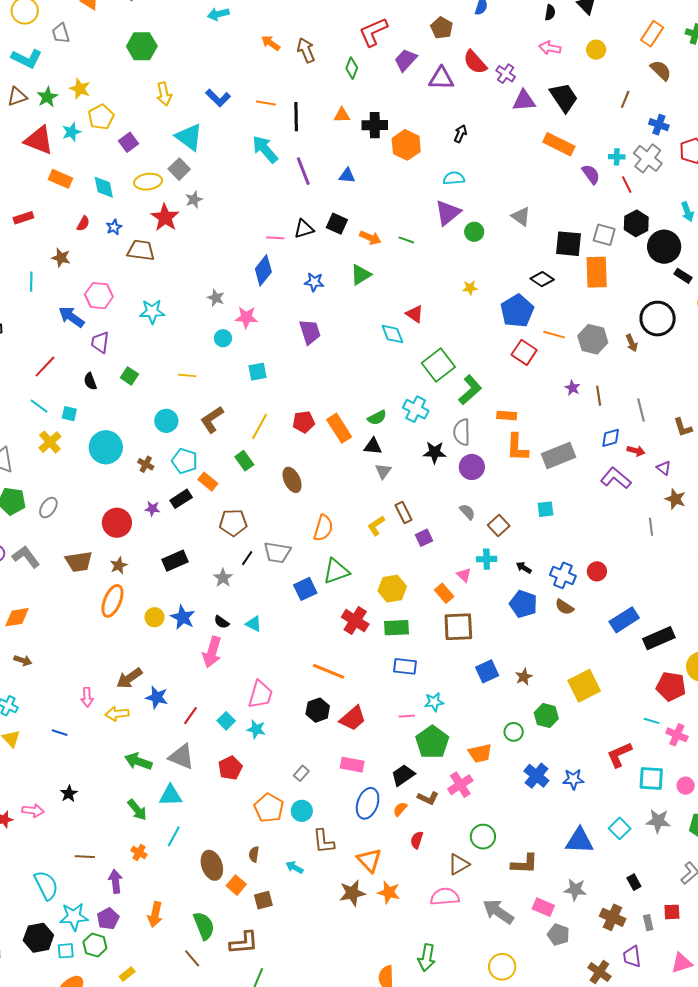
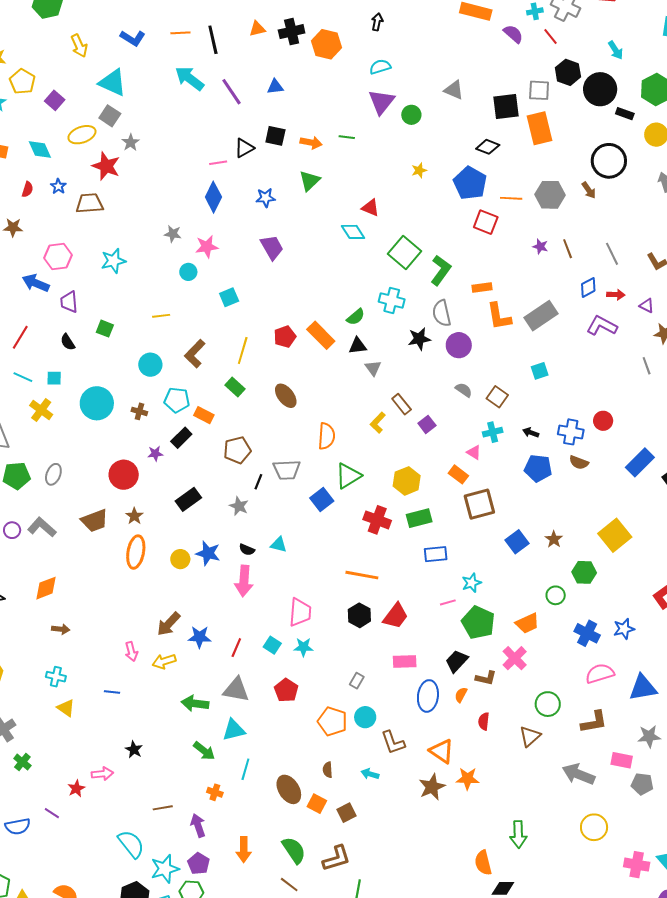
pink semicircle: (445, 897) -> (600, 674), moved

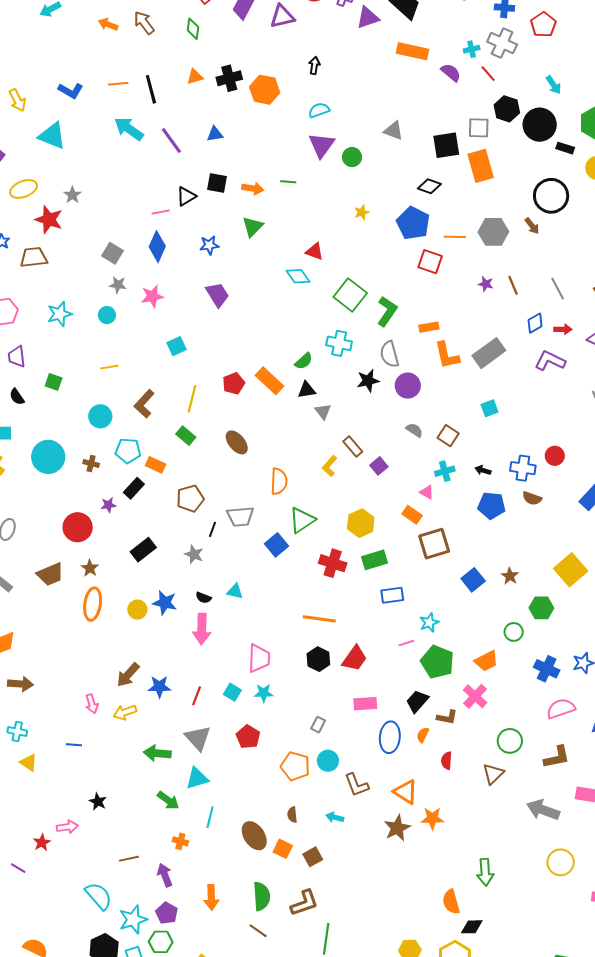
gray square: (110, 116) -> (113, 253), moved
cyan circle: (188, 272) -> (107, 315), moved
brown arrow: (61, 629) -> (20, 684), size x1.4
gray triangle: (236, 690) -> (198, 738), turned 40
green semicircle: (294, 850) -> (261, 896), turned 32

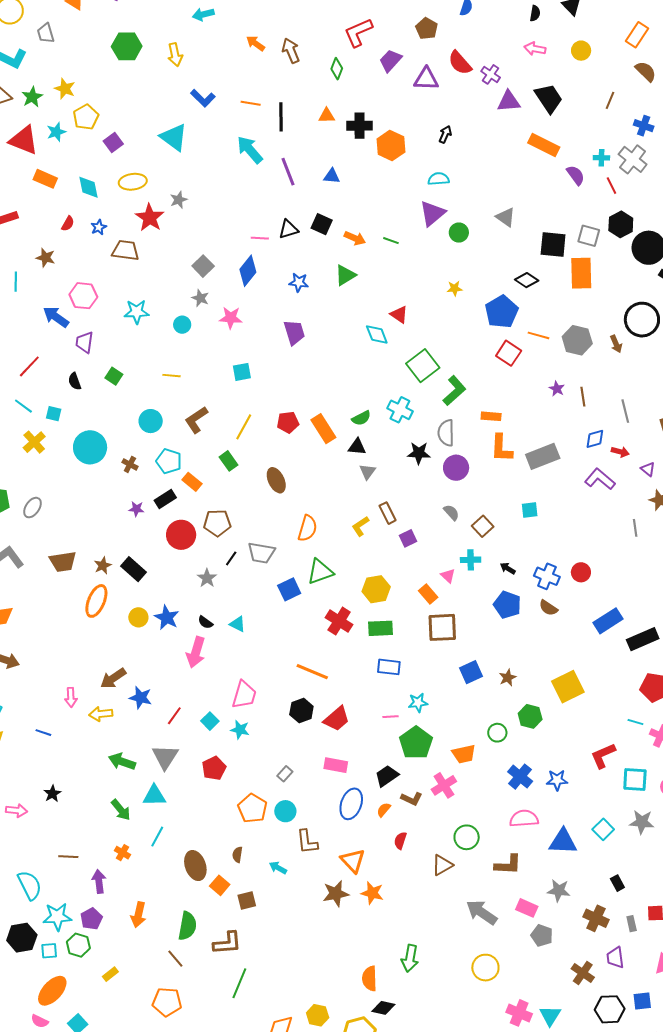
yellow arrow: (17, 100) -> (175, 55), moved
red circle: (78, 527) -> (181, 535), moved
black rectangle: (143, 550) -> (134, 569), moved, turned 65

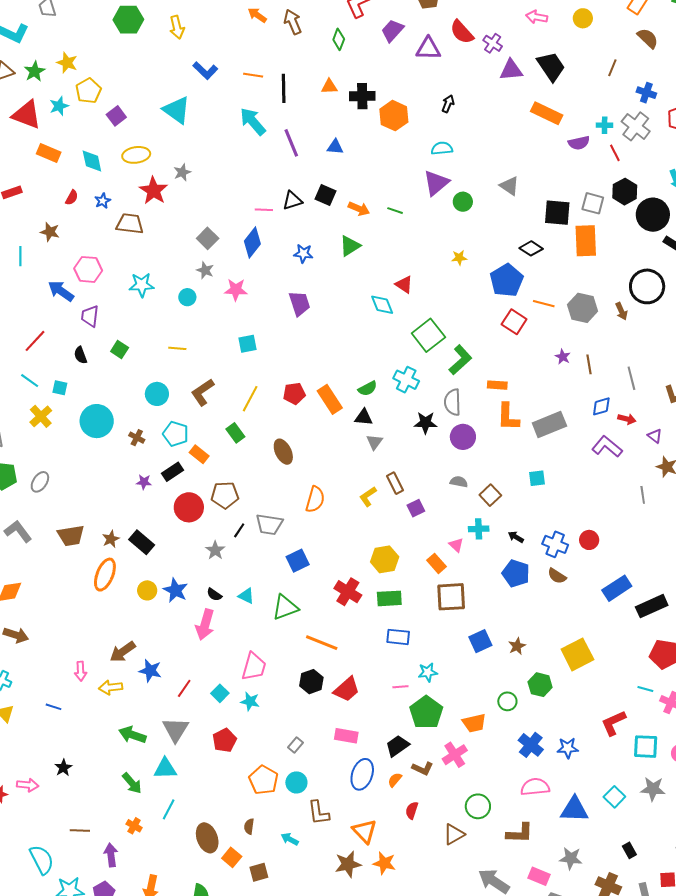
purple semicircle: (576, 175) -> (579, 143), turned 115
gray semicircle: (451, 512) -> (459, 482), turned -36
green triangle: (320, 572) -> (285, 607), moved

